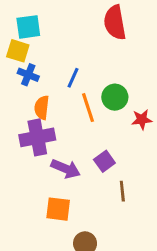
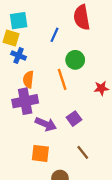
blue line: (73, 78) -> (54, 35), moved
green circle: (115, 97) -> (75, 60), moved
brown line: (122, 191) -> (83, 152), moved, turned -32

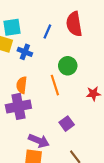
blue line: (54, 35) -> (47, 32), moved
blue cross: (19, 55) -> (25, 52), moved
purple arrow: (46, 124) -> (39, 141), moved

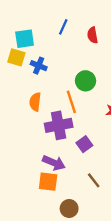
red semicircle: (74, 24) -> (93, 35), size x0.6
blue line: (47, 32) -> (63, 27), moved
purple cross: (18, 106) -> (59, 125), moved

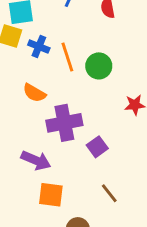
orange semicircle: (35, 102) -> (34, 93), turned -66
orange line: (71, 102) -> (67, 57), moved
purple arrow: (54, 163) -> (36, 160), moved

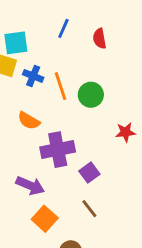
brown line: (109, 193) -> (89, 209), moved
orange square: (51, 195) -> (45, 219), turned 35

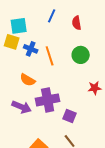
green circle: (91, 95) -> (81, 55), moved
purple square: (89, 173) -> (70, 116), turned -32
purple arrow: (30, 186) -> (22, 107), moved

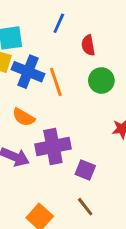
red semicircle: (77, 23) -> (88, 45), moved
blue cross: (31, 49) -> (28, 72), size x1.5

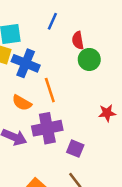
green circle: (101, 80) -> (89, 59), moved
orange line: (56, 82) -> (50, 90), moved

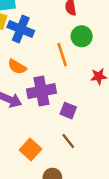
green circle: (89, 59) -> (82, 36), moved
orange line: (50, 90) -> (62, 55), moved

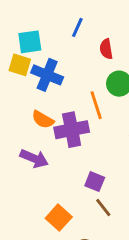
purple cross: (41, 91) -> (72, 130), moved
purple square: (68, 111) -> (95, 182), moved

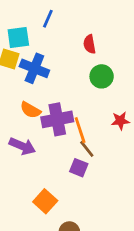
blue line: (77, 27) -> (48, 19), moved
orange line: (96, 105) -> (80, 130), moved
brown line: (103, 207) -> (87, 149), moved

